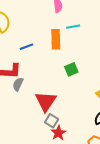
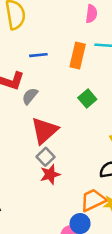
green square: (71, 69) -> (87, 98), turned -32
gray semicircle: (18, 84) -> (30, 96), moved

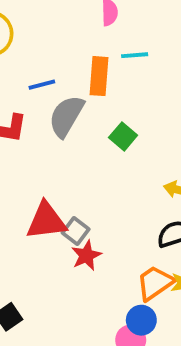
gray semicircle: (30, 96) -> (66, 116), moved, size x1.6
red triangle: (44, 130) -> (46, 221), moved, turned 44

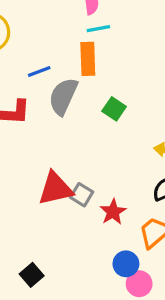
cyan line: (135, 55) -> (98, 29), moved
red star: (86, 255) -> (113, 212), moved
blue circle: (141, 320) -> (126, 264), moved

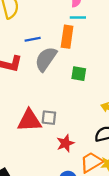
green square: (114, 109) -> (79, 74), turned -35
gray square: (82, 195) -> (49, 118), moved, turned -35

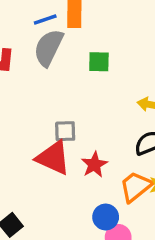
blue line: (33, 39) -> (45, 19), moved
red triangle: (29, 121) -> (53, 158), moved, turned 35

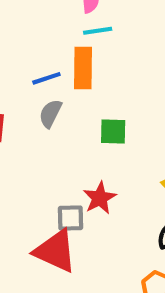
gray semicircle: (49, 48) -> (50, 113), size x0.6
red star: (94, 165) -> (100, 198), moved

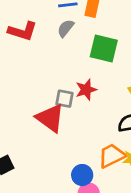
green square: (113, 132) -> (104, 48), size x1.5

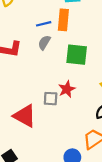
red triangle: (50, 118) -> (25, 116), moved

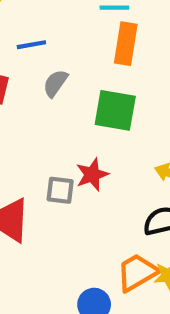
orange rectangle: (63, 20) -> (126, 44), moved
blue line: (44, 24) -> (31, 45), moved

